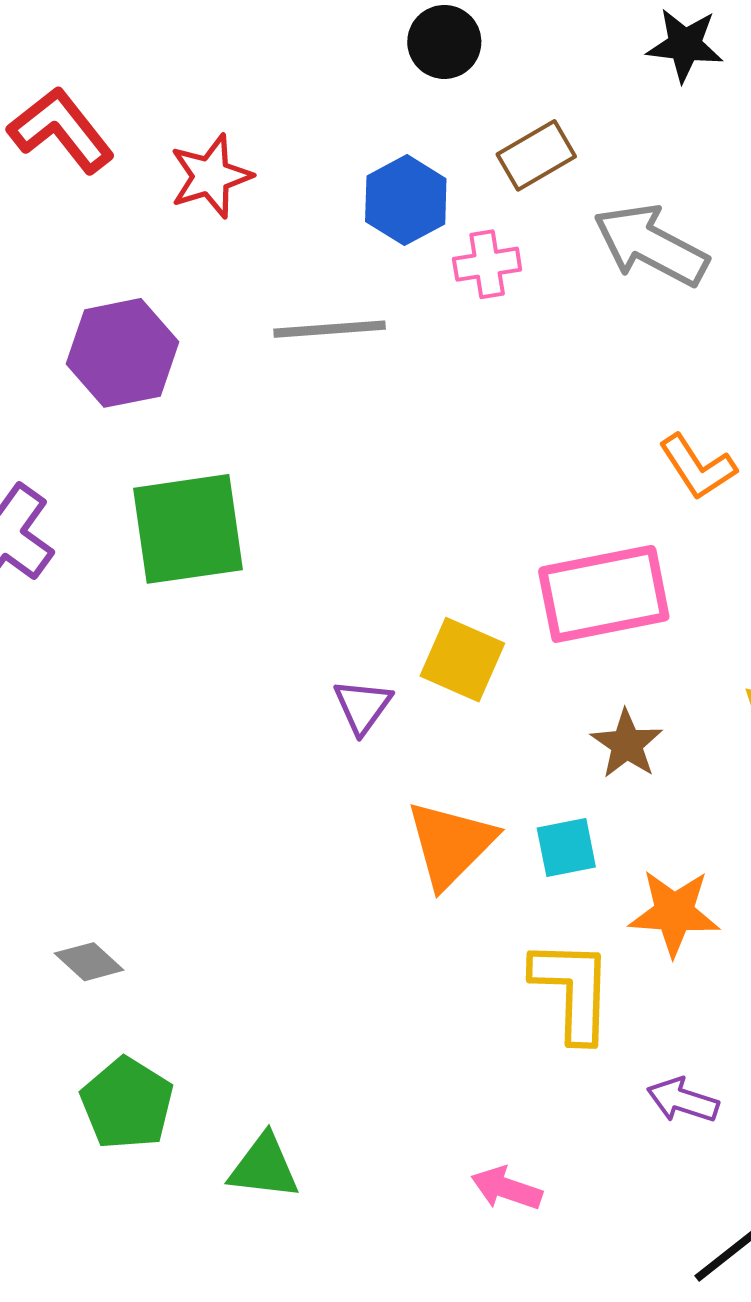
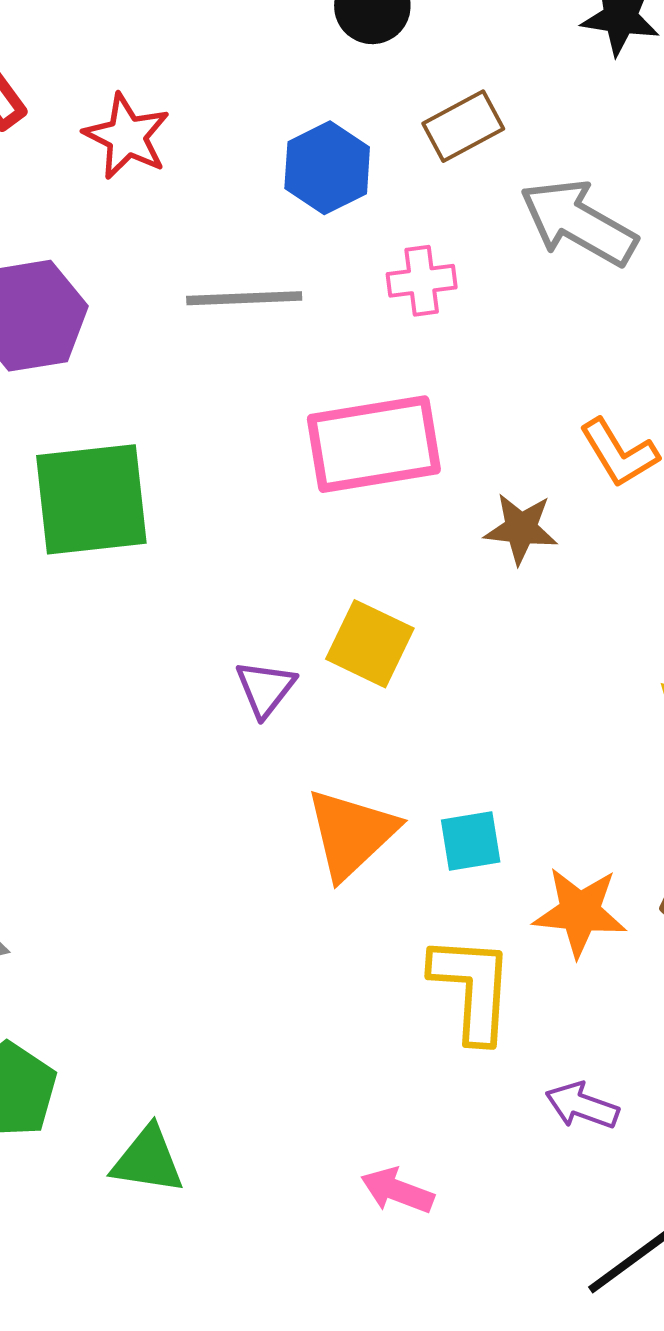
red star: (211, 176) -> (127, 136), turned -30
pink cross: (487, 264) -> (422, 281), moved
pink rectangle: (604, 594) -> (374, 444), moved
brown star: (627, 744) -> (521, 529), moved, turned -30

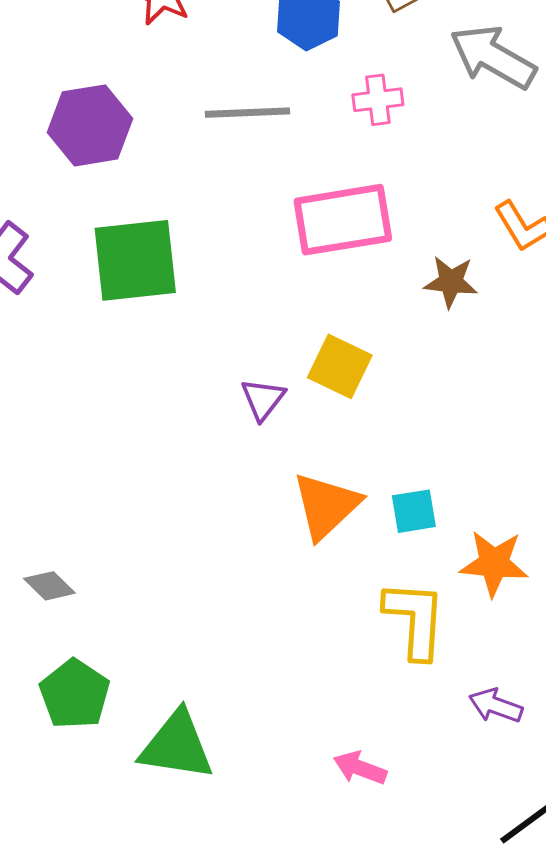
green triangle: (148, 1160) -> (177, 746), size x1.4

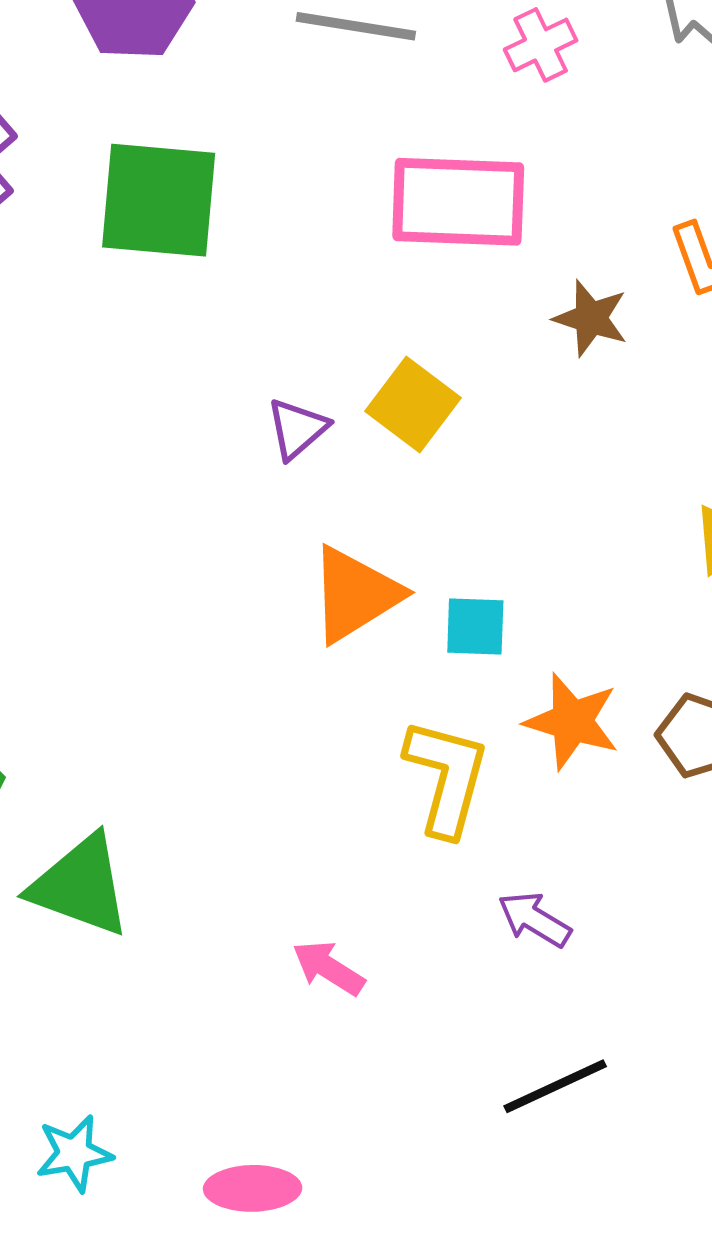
pink cross: (378, 100) -> (541, 45), turned -30

